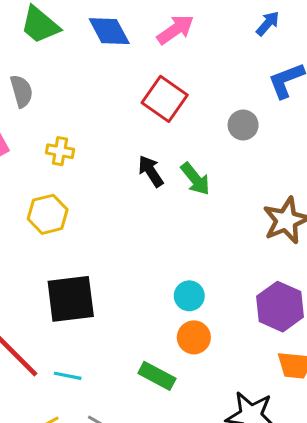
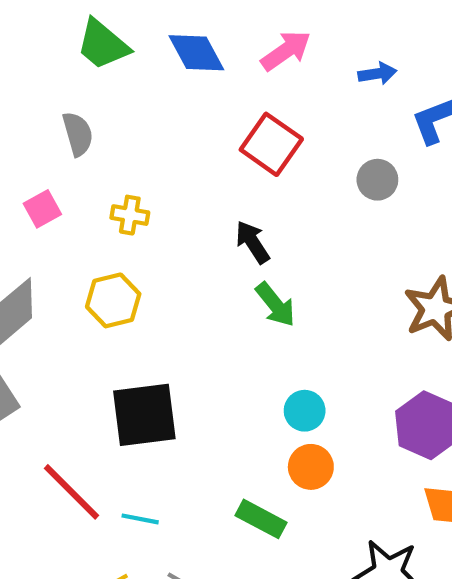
blue arrow: (268, 23) -> (377, 74), moved, turned 40
green arrow: (195, 179) -> (275, 305), moved

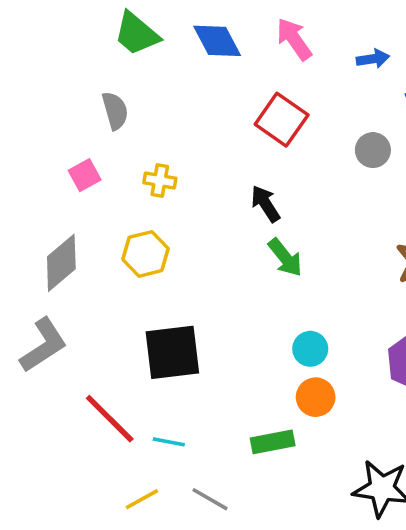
pink arrow: (286, 51) -> (294, 39), turned -90
green rectangle: (261, 519) -> (273, 442), turned -39

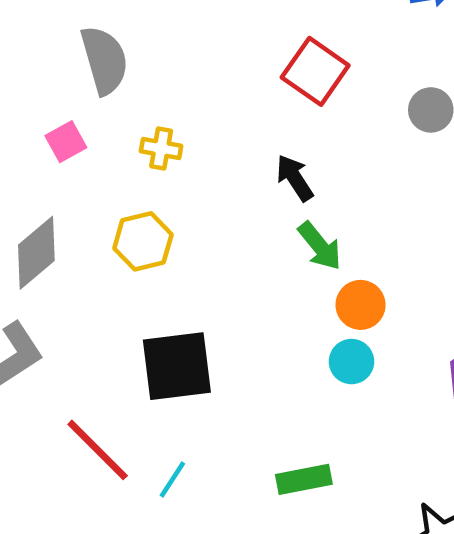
gray semicircle: (115, 111) -> (104, 60), size x1.4
orange circle: (316, 397) -> (361, 305), moved
cyan line: (169, 442) -> (172, 479), turned -68

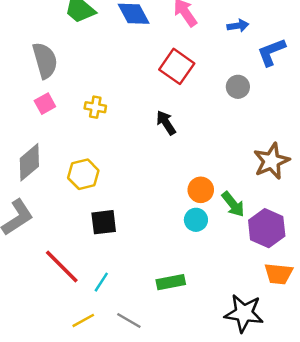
gray semicircle: (104, 60) -> (45, 60), moved
yellow hexagon: (143, 241) -> (83, 174), moved
green arrow: (320, 246) -> (233, 204), moved
black square: (177, 366) -> (104, 222), size x0.7

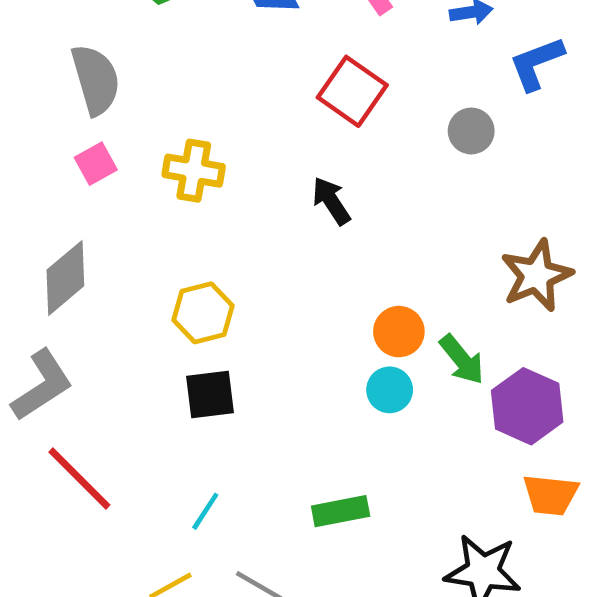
yellow cross: (95, 107) -> (194, 171), size x1.4
yellow hexagon: (83, 174) -> (203, 313), moved
red line: (62, 267) -> (79, 478), moved

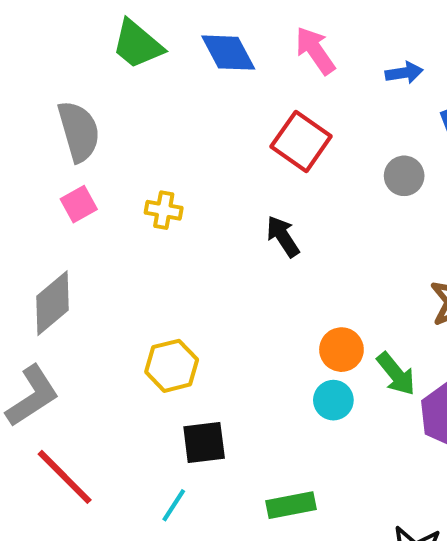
yellow cross: (194, 171) -> (164, 210), size x0.7
yellow hexagon: (203, 313) -> (172, 366), moved
black square: (210, 395) -> (204, 443), moved

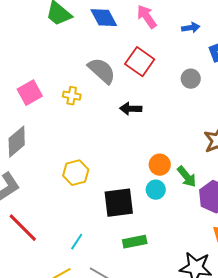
gray semicircle: (79, 131) -> (102, 71), moved, turned -32
pink square: (79, 204) -> (30, 93), size x1.4
black arrow: (283, 236) -> (131, 109), turned -55
black square: (204, 443) -> (119, 203), moved, size x1.4

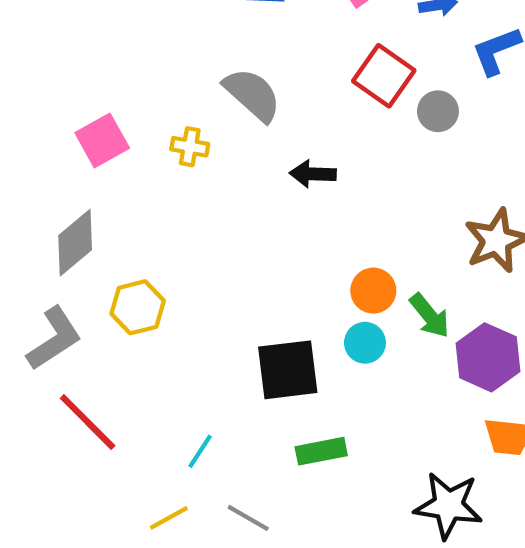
red square: (140, 62) -> (384, 76), moved
yellow hexagon: (76, 173) -> (138, 307), moved

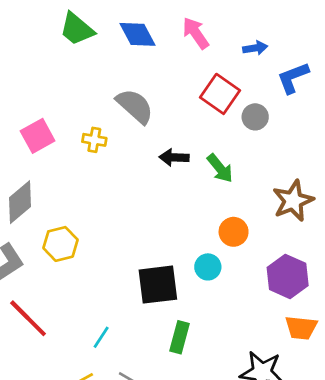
orange circle: (373, 291) -> (234, 232), moved
green arrow: (430, 316) -> (220, 168), moved
green rectangle: (321, 451) -> (179, 337), turned -64

